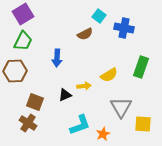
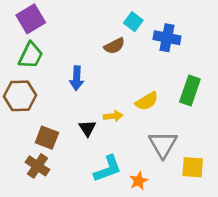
black triangle: (65, 95) -> (87, 128), turned -40

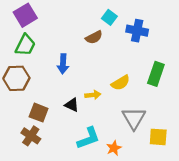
black triangle: (87, 128) -> (72, 105), turned -32

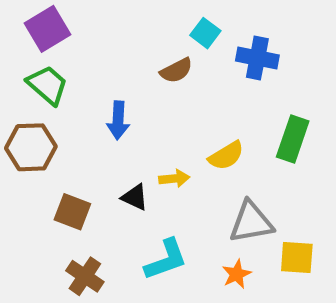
green trapezoid: (25, 45) -> (47, 85), turned -75
gray triangle: (134, 118) -> (251, 222), turned 50
brown cross: (31, 136) -> (85, 276), moved
orange star: (114, 148) -> (237, 274), moved

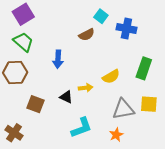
yellow square: (297, 257) -> (149, 104), moved
brown cross: (85, 276) -> (14, 133), moved

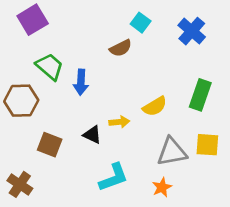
blue cross: (126, 29) -> (192, 31), moved, turned 30
green trapezoid: (23, 42) -> (50, 67), moved

